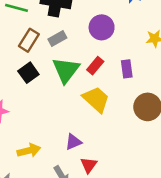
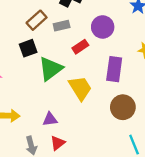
red rectangle: (95, 66) -> (80, 47), moved
purple rectangle: (127, 69) -> (114, 69), size x1.5
green triangle: (66, 70) -> (51, 69), moved

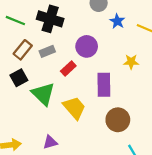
green triangle: (51, 69) -> (43, 94), turned -30

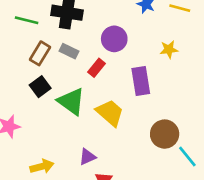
gray rectangle: (47, 51) -> (69, 51), turned 56
brown circle: (118, 120) -> (165, 134), moved

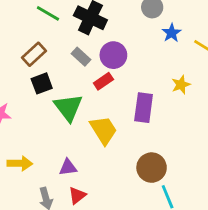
purple circle: (114, 39) -> (113, 55), moved
yellow star: (169, 50) -> (181, 85), turned -30
brown rectangle: (40, 53) -> (34, 54), moved

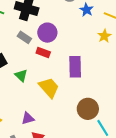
red rectangle: (103, 81) -> (43, 53), turned 64
yellow star: (181, 85) -> (104, 36), moved
green triangle: (68, 107) -> (21, 75), size x0.6

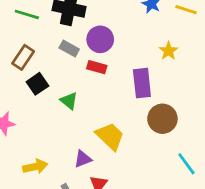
yellow star: (104, 36) -> (168, 51), moved
yellow trapezoid: (49, 88) -> (110, 136), moved
brown circle: (88, 109) -> (162, 119), moved

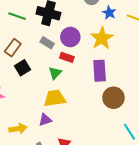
yellow star: (168, 51) -> (102, 38), moved, size x1.6
green triangle: (69, 101) -> (55, 73), moved, turned 32
yellow trapezoid: (110, 136) -> (55, 98), moved, turned -55
purple triangle: (83, 159) -> (45, 120), moved

